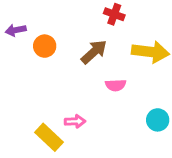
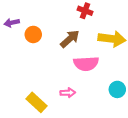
pink semicircle: (116, 85) -> (86, 64), size x1.6
pink arrow: (75, 121) -> (68, 93), moved

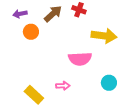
purple arrow: (12, 23) -> (20, 14), moved
brown arrow: (70, 39) -> (53, 14), moved

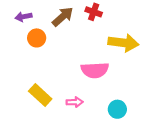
cyan circle: (109, 83) -> (117, 109), moved
yellow rectangle: (34, 95) -> (40, 95), moved

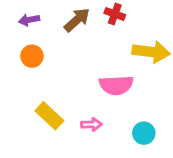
orange circle: (37, 38) -> (32, 56), moved

